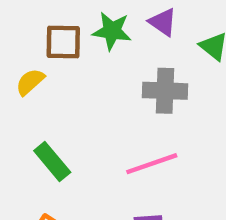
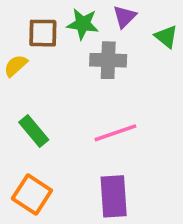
purple triangle: (163, 22) -> (125, 17), turned 40
gray cross: (165, 91) -> (108, 60), moved

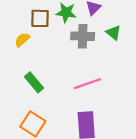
green triangle: (166, 37) -> (113, 33), moved

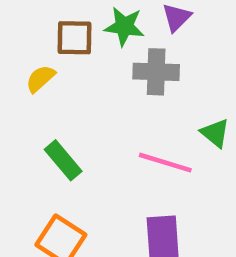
green triangle: (113, 33) -> (215, 133), moved
pink line: (87, 84) -> (165, 163), turned 36

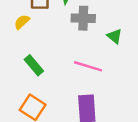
green triangle: (215, 133) -> (115, 36), moved

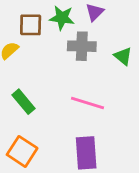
green triangle: (115, 36) -> (123, 56), moved

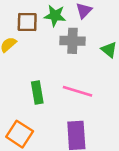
green rectangle: (23, 102) -> (37, 93), moved, turned 30

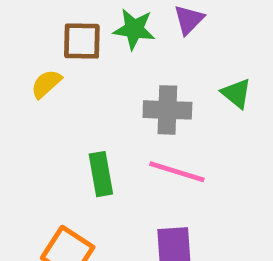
gray cross: (73, 41) -> (167, 110), moved

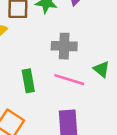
green triangle: (236, 93) -> (102, 69), moved

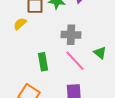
pink line: (69, 80) -> (75, 61), turned 30

